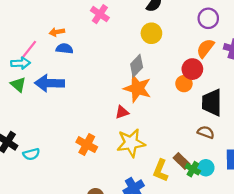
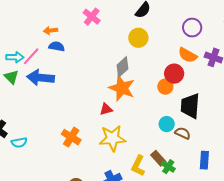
orange semicircle: (205, 48) -> (188, 55), turned -102
pink line: (29, 50) -> (31, 56), moved
cyan circle: (206, 168) -> (167, 124), moved

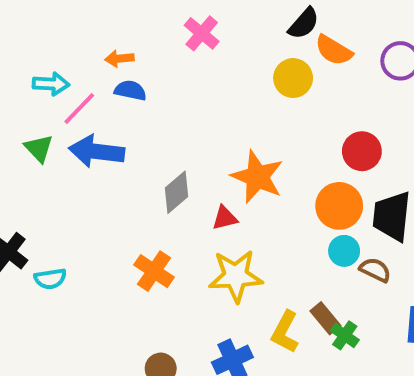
orange semicircle: (188, 55) -> (334, 50), moved
cyan arrow: (15, 57) -> (51, 84), moved
gray diamond: (123, 67) -> (177, 192), moved
orange circle: (165, 87) -> (339, 206), moved, size x1.5

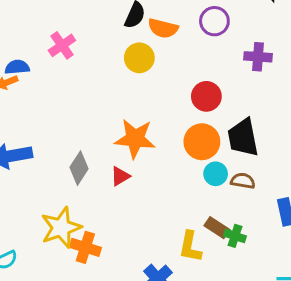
pink cross: (202, 33) -> (62, 45), turned 32
blue semicircle: (130, 90) -> (17, 67), moved
orange cross: (154, 271) -> (85, 247), moved
yellow star: (236, 276) -> (61, 228), moved

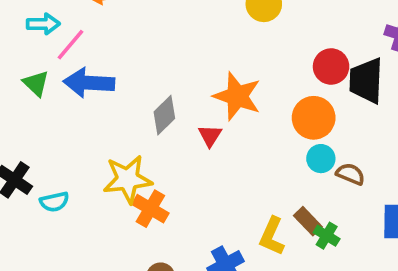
black trapezoid: (243, 138) -> (366, 81), moved
red triangle: (120, 176) -> (210, 136), turned -40

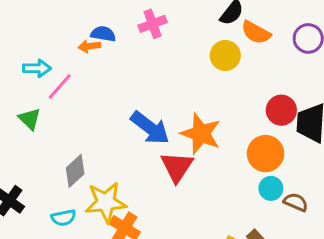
blue arrow: (89, 83) -> (150, 128), moved, turned -147
gray diamond: (164, 115) -> (75, 171), moved
red triangle: (210, 136) -> (177, 167), size x1.6
cyan semicircle: (54, 202) -> (64, 218), moved

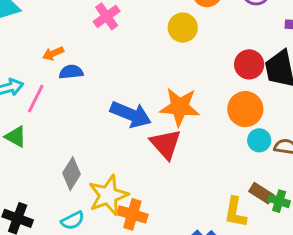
blue semicircle: (103, 34) -> (71, 72), moved

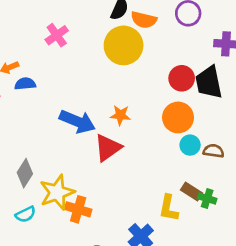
yellow circle: (183, 28) -> (124, 45), size x1.5
orange star: (180, 107) -> (120, 115), size x0.6
red triangle: (166, 144) -> (108, 148), turned 36

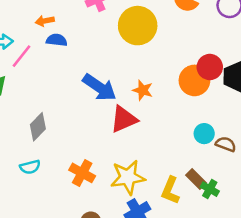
yellow circle: (124, 45) -> (138, 26), moved
orange circle: (178, 117) -> (194, 80), moved
yellow star: (57, 192) -> (128, 177), moved

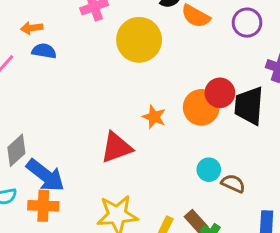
blue arrow: (100, 87) -> (45, 175), moved
orange star: (143, 90) -> (154, 117), moved
orange cross: (82, 173) -> (43, 206), moved, turned -30

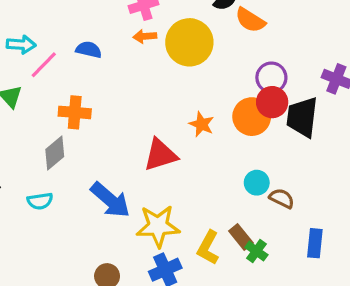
purple circle: (247, 23) -> (271, 78), moved
orange arrow: (32, 28) -> (145, 36), moved
blue arrow: (45, 175) -> (110, 200), moved
orange cross: (43, 206) -> (75, 112), moved

